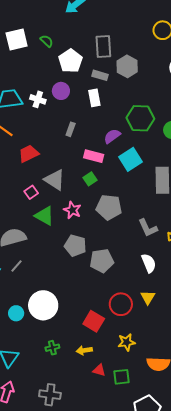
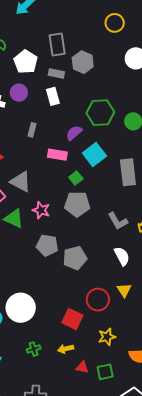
green square: (90, 179) -> (76, 178), moved

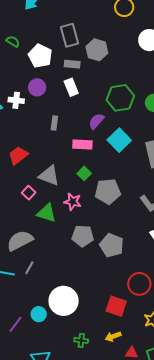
green square: (76, 178) -> (84, 173), moved
gray pentagon: (75, 258) -> (112, 245), turned -30
green cross: (34, 349) -> (81, 340), turned 32

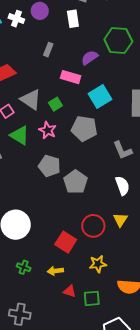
cyan square: (119, 140) -> (100, 96), moved
green square: (84, 173) -> (55, 104), moved

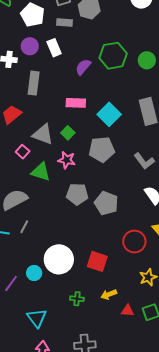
white rectangle: (73, 19) -> (54, 48), moved
gray rectangle: (48, 50) -> (34, 83), moved, size x1.6
purple semicircle: (90, 58) -> (83, 67), moved
red square: (66, 242) -> (97, 261), moved

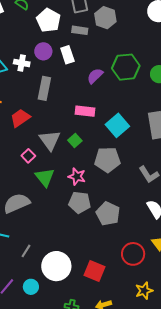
gray triangle: (43, 134) -> (50, 140), turned 30
pink star: (67, 160) -> (77, 176), moved
green triangle: (41, 172) -> (45, 177), turned 30
gray line: (24, 227) -> (26, 251), moved
cyan circle: (34, 273) -> (31, 287), moved

